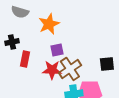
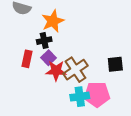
black cross: (12, 42) -> (44, 41), moved
purple square: (57, 50) -> (48, 58), moved, turned -32

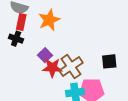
black cross: (44, 41) -> (16, 39), moved, turned 32
red rectangle: (27, 59) -> (21, 22), moved

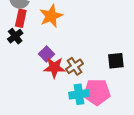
black cross: (16, 39) -> (15, 36), turned 32
brown cross: (71, 67) -> (75, 66), size x0.7

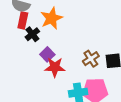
black cross: (15, 36) -> (32, 34), moved
brown cross: (75, 66) -> (91, 59), moved

